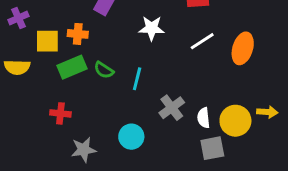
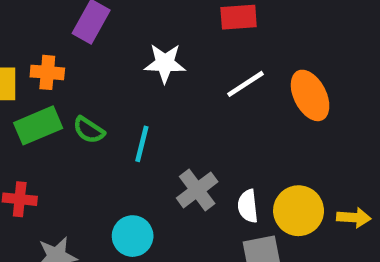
orange ellipse: (243, 48) -> (310, 95), turned -44
yellow arrow: (267, 112) -> (354, 218), moved

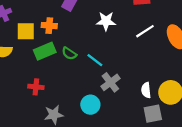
cyan line: (142, 144) -> (95, 60), turned -66
gray cross: (197, 190) -> (110, 82), moved

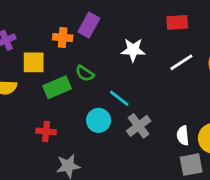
orange cross: (49, 26) -> (63, 37), moved
green semicircle: (69, 53) -> (85, 73), moved
cyan circle: (90, 105) -> (99, 120), moved

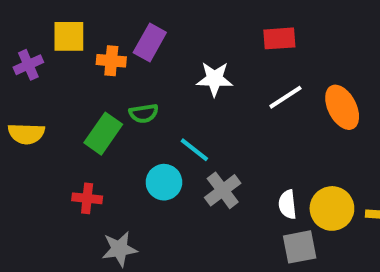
yellow square: (34, 62) -> (69, 36), moved
green semicircle: (85, 73) -> (144, 113), turned -42
green rectangle: (57, 87) -> (103, 134), turned -32

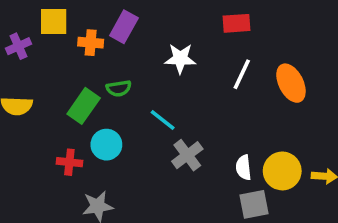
white line: (285, 97) -> (242, 74), turned -32
cyan circle: (164, 182) -> (106, 145), moved

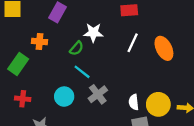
orange cross: (91, 43) -> (39, 42), moved
green semicircle: (119, 88) -> (76, 48), moved, turned -40
green rectangle: (84, 106) -> (18, 64), moved
cyan circle: (106, 145) -> (64, 97), moved

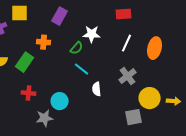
orange ellipse: (164, 48) -> (155, 48), turned 40
gray cross: (98, 94) -> (128, 76), moved
cyan circle: (64, 97) -> (60, 101), moved
white semicircle: (134, 102) -> (97, 89), moved

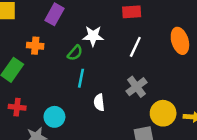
orange ellipse: (155, 48) -> (180, 41), moved, turned -30
cyan line: (82, 69) -> (81, 78), turned 63

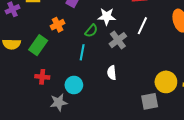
orange cross: (35, 46) -> (58, 25), turned -32
cyan line: (81, 78) -> (82, 52), moved
gray cross: (136, 87) -> (118, 40), moved

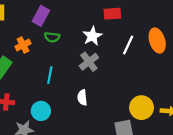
white star: (107, 16) -> (92, 36), moved, turned -30
white line: (142, 26) -> (128, 45), moved
green semicircle: (91, 31) -> (52, 37), moved, turned 56

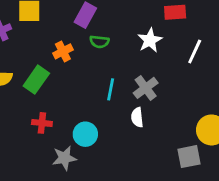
gray cross: (89, 62) -> (146, 88), moved
cyan line: (50, 75) -> (111, 89), moved

